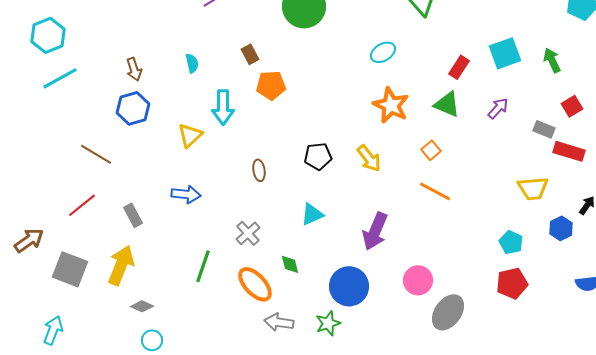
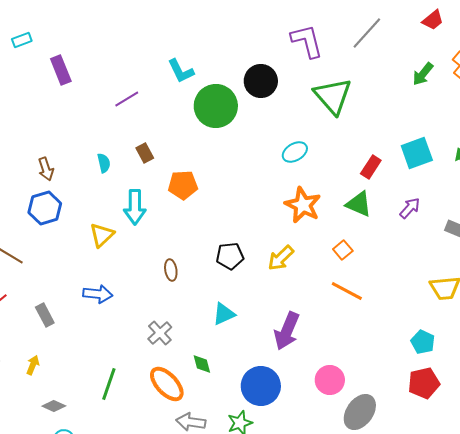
brown rectangle: (250, 54) -> (145, 153), moved
yellow arrow: (369, 158) -> (281, 258), turned 84
yellow arrow: (121, 265) -> (33, 365), size x0.5
green line: (203, 266) -> (109, 384), moved

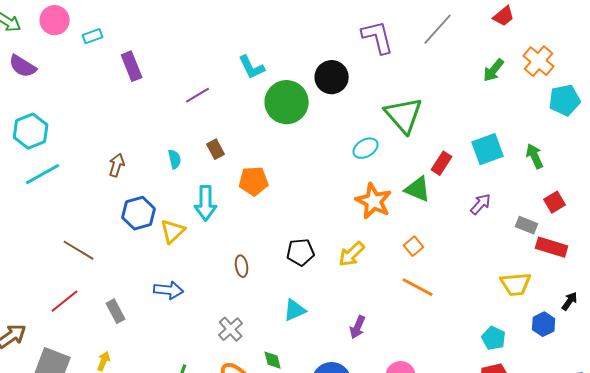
green triangle: (333, 96) -> (404, 115), moved
brown arrow: (46, 169) -> (117, 165), turned -145
green triangle: (359, 204) -> (418, 189), moved
blue hexagon: (45, 208) -> (139, 213), moved
purple arrow: (287, 331) -> (358, 327), size x0.6

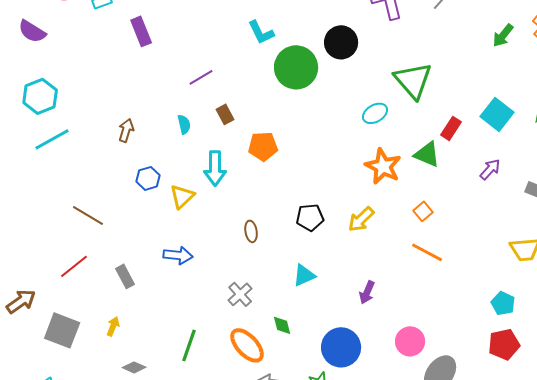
purple line: (198, 95) -> (201, 77), moved
cyan square: (488, 149) -> (497, 114), turned -32
blue hexagon: (139, 213) -> (148, 178), size x0.7

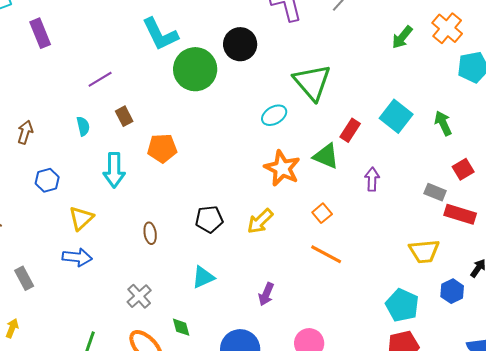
cyan L-shape: (261, 32) -> (160, 34), size x1.4
purple arrow: (490, 169) -> (372, 179), moved, turned -40
yellow triangle: (182, 196) -> (81, 218), moved
cyan pentagon: (503, 303) -> (402, 305), size x1.4

